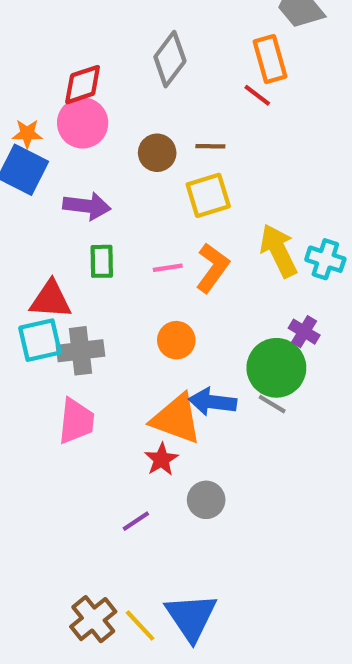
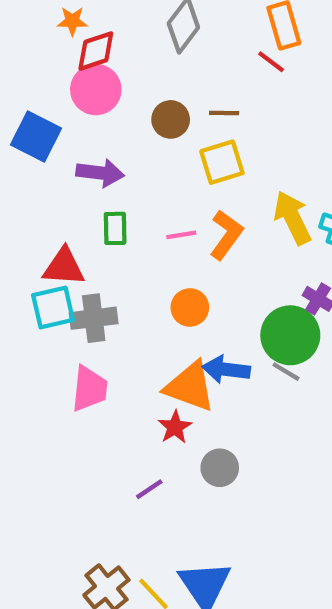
orange star: (27, 134) -> (72, 21), moved

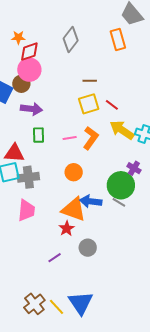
red line: (271, 62) -> (112, 105), moved
brown circle: (171, 119) -> (21, 84), moved
yellow arrow: (292, 218) -> (122, 130), turned -30

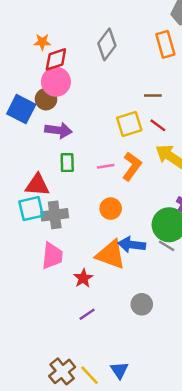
brown line: (90, 81) -> (153, 95), moved
red star: (67, 229) -> (83, 278), moved
gray circle: (88, 248) -> (142, 304), moved
blue triangle: (81, 303) -> (119, 370), size x0.6

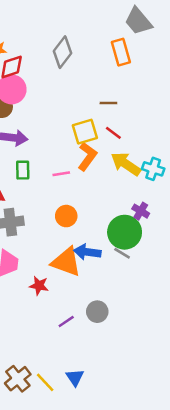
orange L-shape: (132, 166) -> (87, 156), moved
red star: (83, 278) -> (39, 286), turned -30
purple line: (87, 314) -> (66, 322), moved

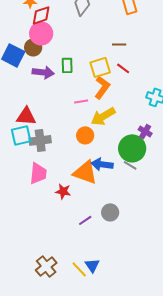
yellow arrow: (126, 164) -> (103, 116), moved, turned -65
green rectangle: (23, 170) -> (67, 65), moved
yellow line: (45, 382) -> (79, 269), moved

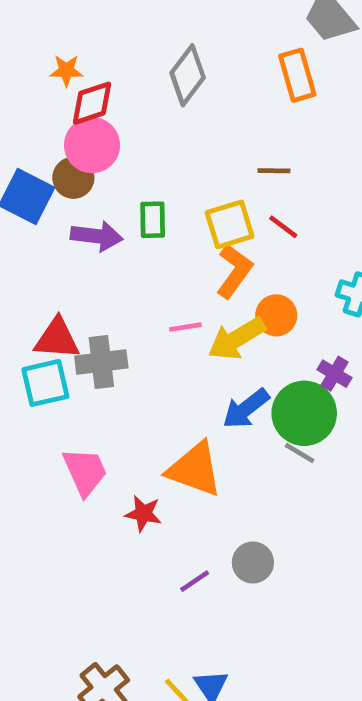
pink line: (81, 101) -> (185, 327), moved
orange circle: (85, 135) -> (276, 315), moved
gray cross: (40, 140) -> (101, 362), moved
blue arrow: (102, 164) -> (246, 409), moved, turned -45
pink trapezoid: (38, 173) -> (85, 472), turned -30

